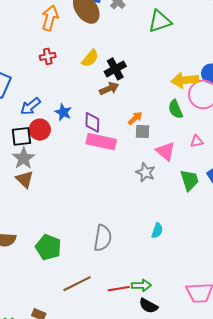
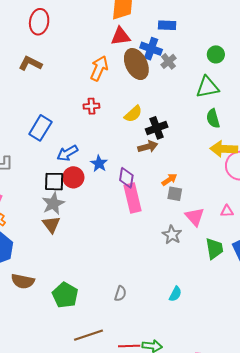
green semicircle: (175, 109) -> (213, 118), moved
pink rectangle: (101, 142) -> (133, 198), turned 56
gray semicircle: (103, 238) -> (120, 294), size x0.6

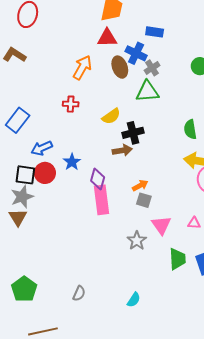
brown ellipse: (136, 64) -> (120, 67), size x0.7
green triangle: (207, 87) -> (147, 91), moved

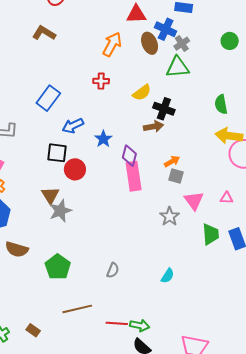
black cross: (133, 133) -> (164, 109), turned 35
red circle: (45, 173) -> (75, 169), moved
gray star: (22, 197) -> (60, 211), moved

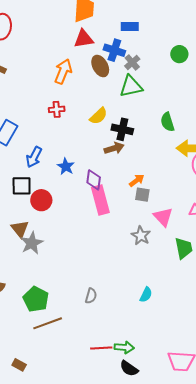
green semicircle: (221, 104) -> (167, 122), moved
blue arrow: (73, 126) -> (34, 157), turned -30
brown line: (77, 309) -> (48, 323), moved

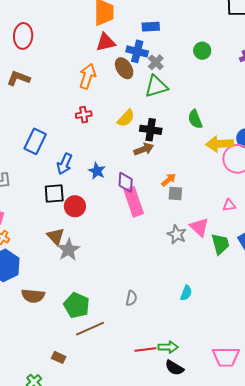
pink triangle: (163, 217) -> (199, 227), moved
brown rectangle: (19, 365) -> (59, 357), moved

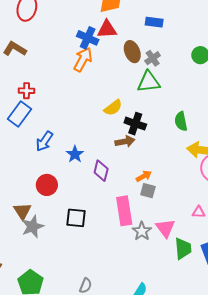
blue cross: (137, 51) -> (88, 38), moved
brown ellipse: (124, 68) -> (132, 52), moved
red cross: (84, 115) -> (27, 91), moved
black square: (54, 193) -> (76, 218), moved
pink rectangle: (134, 202) -> (124, 211), moved

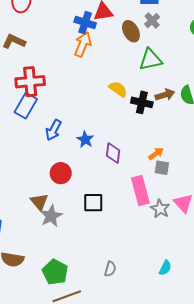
gray cross: (153, 58) -> (152, 21), moved
red cross: (27, 91) -> (30, 82), size x1.8
yellow semicircle: (113, 108) -> (118, 89), turned -102
brown arrow: (125, 141) -> (165, 95), moved

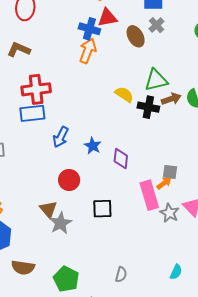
green triangle: (151, 60) -> (156, 80), moved
blue rectangle: (26, 106) -> (32, 113), turned 55
orange arrow: (156, 154) -> (164, 183), moved

